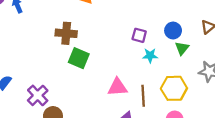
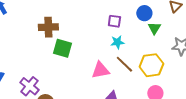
cyan star: (150, 56) -> (117, 42), moved
brown line: (143, 96) -> (124, 64), moved, turned -36

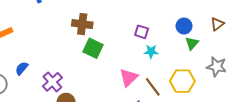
purple square: (114, 21) -> (142, 32), moved
brown line: (124, 64) -> (153, 87), moved
pink triangle: (100, 70) -> (129, 78), turned -42

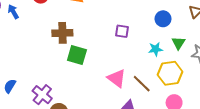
green triangle: (192, 43) -> (179, 43), moved
cyan star: (151, 51) -> (156, 49), moved
pink triangle: (129, 78) -> (117, 78), turned -30

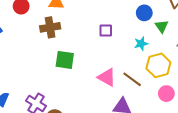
brown cross: (62, 33) -> (50, 27), moved
green triangle: (179, 43) -> (162, 26), moved

